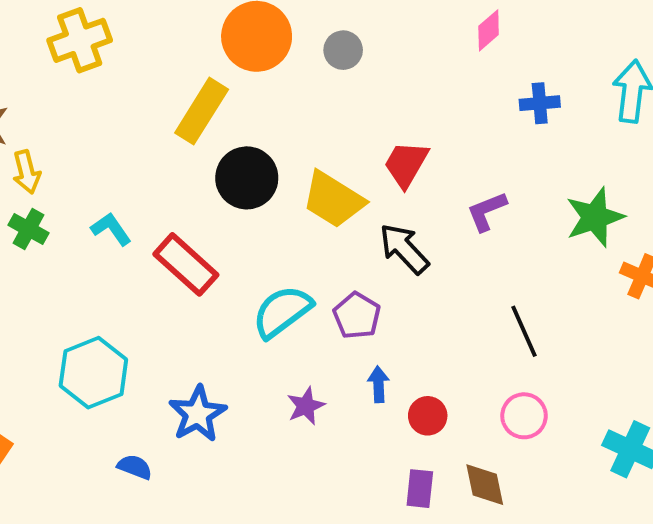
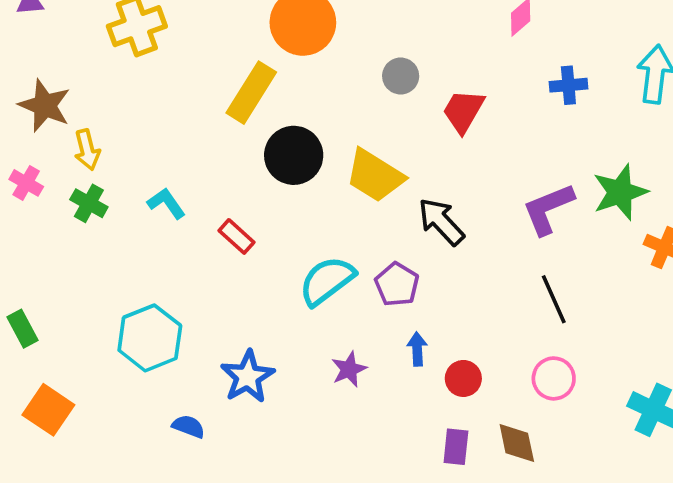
gray circle: (343, 50) -> (401, 76), moved
red trapezoid: (406, 164) -> (463, 111), moved
purple L-shape: (487, 211) -> (548, 209), moved, size x1.4
red rectangle: (186, 264) -> (236, 236), size x0.6

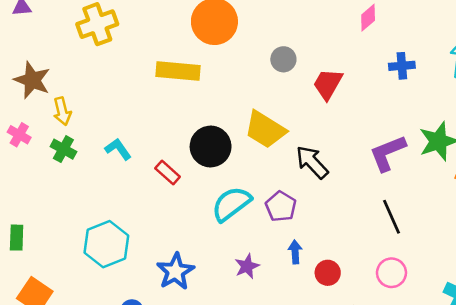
yellow rectangle: (251, 93) -> (178, 71), turned 63
black circle: (294, 155) -> (211, 146), moved
green rectangle: (23, 329) -> (17, 238), turned 30

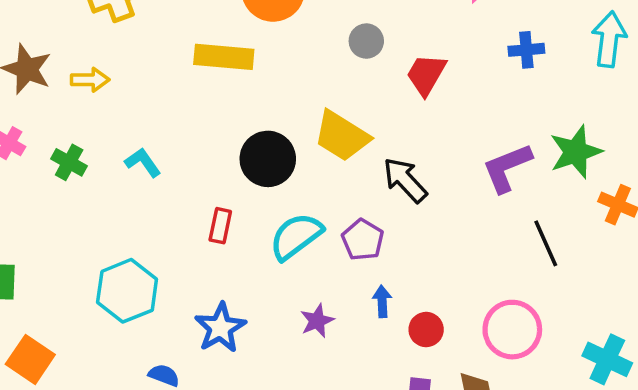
yellow arrow: (62, 111) -> (90, 80), moved, turned -76
red rectangle: (168, 173) -> (220, 226), moved, turned 60
black line: (391, 217) -> (546, 243), moved
pink circle: (391, 273) -> (512, 330), size x1.4

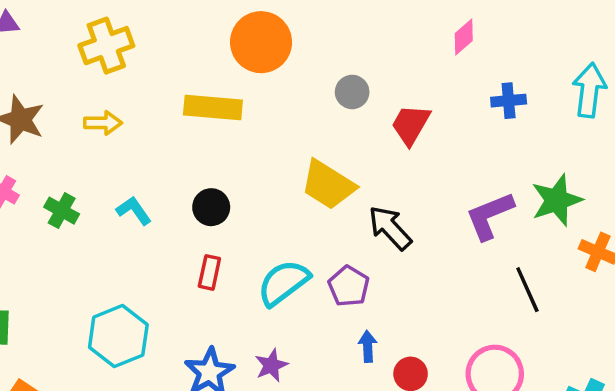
yellow arrow: (90, 80) -> (103, 123), moved
black circle: (268, 159) -> (211, 207), moved, size x0.7
purple star: (317, 321) -> (271, 365), moved

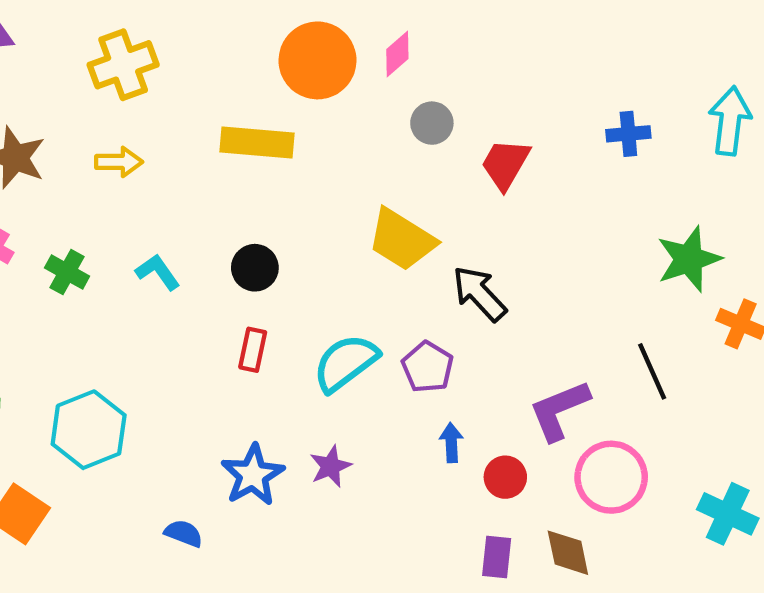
pink diamond: (464, 37) -> (397, 54), moved
purple L-shape: (490, 216) -> (559, 410), moved
cyan hexagon: (118, 336) -> (89, 430), moved

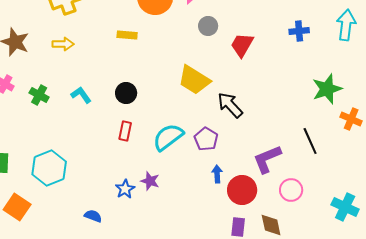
yellow rectangle: (257, 142) -> (127, 35), size x0.6
purple star: (330, 466) -> (150, 181), moved, turned -30
blue star: (253, 475) -> (125, 189), size x0.7
red circle: (505, 477) -> (242, 190), size x1.5
pink circle: (611, 477) -> (291, 190), size x0.7

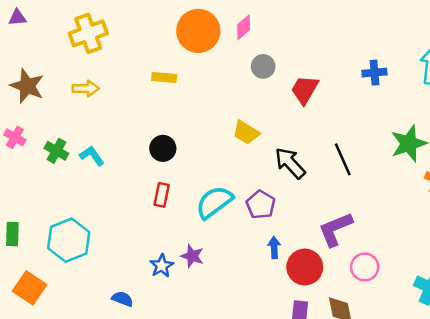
yellow trapezoid: (194, 80) -> (246, 132), size x0.7
cyan L-shape: (81, 95) -> (92, 156), moved
black line: (310, 141) -> (343, 159), moved

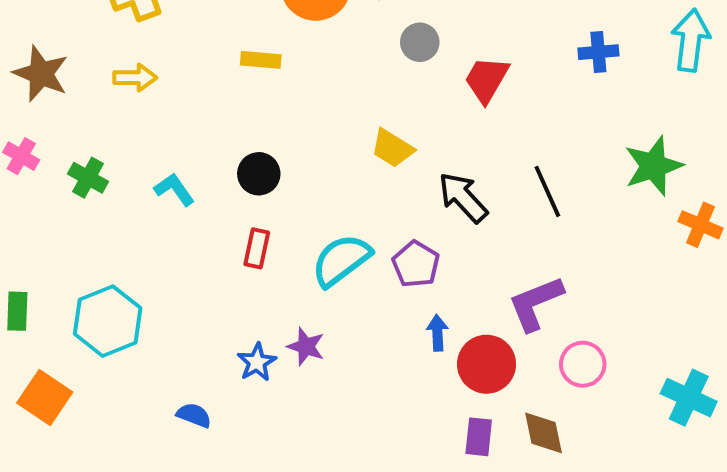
cyan L-shape: (92, 156) -> (174, 189), moved

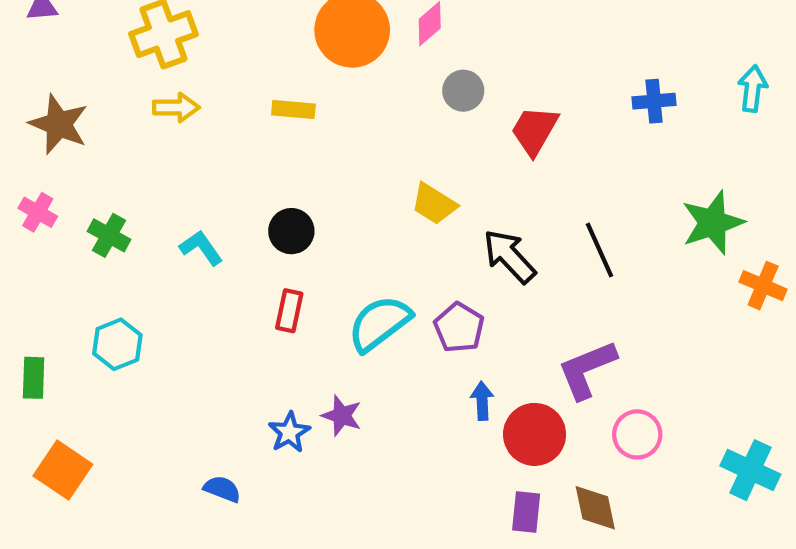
cyan arrow: (691, 40) -> (753, 89), size x0.7
yellow arrow: (135, 78) -> (176, 107), moved
cyan hexagon: (108, 321) -> (117, 344), moved, size x0.7

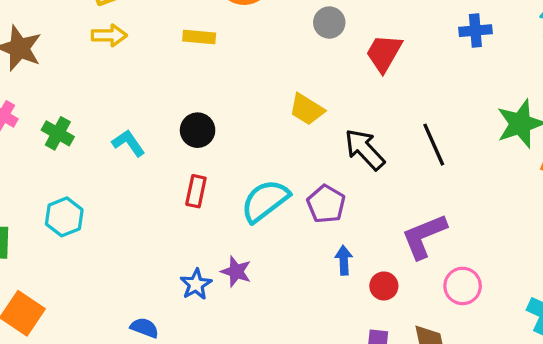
red circle: (535, 434) -> (384, 286), size x0.6

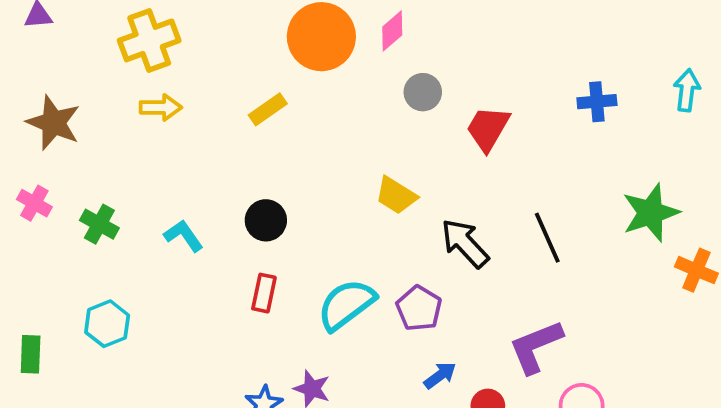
yellow rectangle: (199, 37) -> (268, 109), turned -40
blue arrow: (344, 260) -> (440, 375), turned 56

